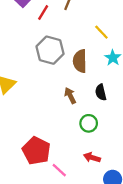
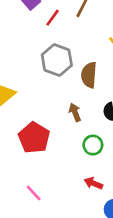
red pentagon: (36, 151) -> (34, 138), moved
pink line: (59, 170) -> (34, 193), moved

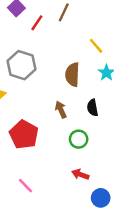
gray hexagon: (57, 60) -> (21, 65), moved

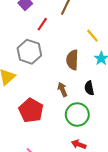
red line: (37, 23) -> (42, 24), moved
green circle: (79, 139) -> (77, 115), size x1.5

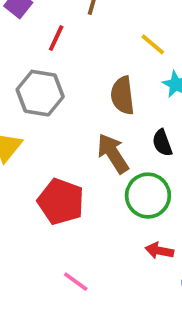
brown arrow: (62, 89) -> (113, 153), size x1.5

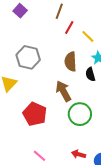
red line: (56, 38) -> (69, 28), moved
black semicircle: (162, 143) -> (90, 74), moved
red arrow: (159, 251) -> (78, 154), moved

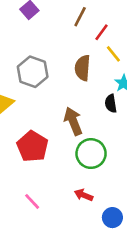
red line: (69, 28) -> (102, 32), moved
brown semicircle: (70, 62) -> (83, 68), moved
red arrow: (78, 154) -> (84, 195), moved

